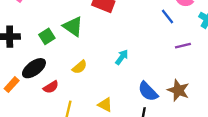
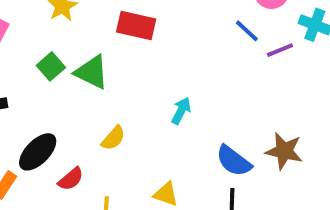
green square: (47, 36) -> (51, 66), moved
purple line: (183, 46) -> (280, 50), moved

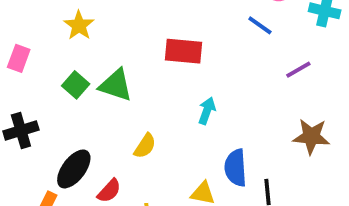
red rectangle: (136, 25) -> (183, 51), moved
purple line: (280, 50) -> (298, 70), moved
blue semicircle: (234, 161) -> (236, 168), moved, turned 57

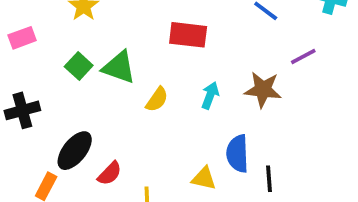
pink rectangle: (19, 58) -> (22, 38), turned 48
brown star: (311, 136) -> (263, 90), moved
yellow semicircle: (145, 146) -> (157, 99), moved

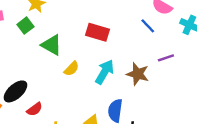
green square: (79, 66) -> (25, 26), moved
cyan arrow: (210, 95) -> (105, 72), size x1.5

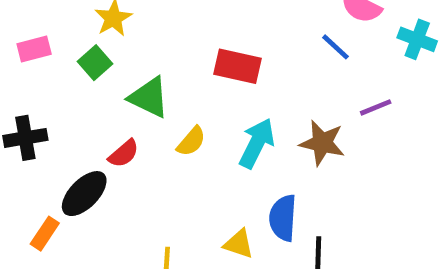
red semicircle: (35, 109) -> (124, 154), moved

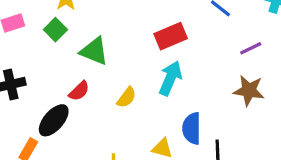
red rectangle: (238, 66) -> (171, 36), moved, turned -32
yellow semicircle: (191, 141) -> (126, 97), moved
brown star: (322, 143) -> (249, 90), moved

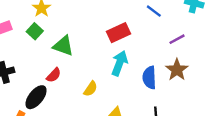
brown star: (249, 90) -> (177, 70), turned 30
yellow semicircle: (126, 97) -> (91, 89), moved
blue semicircle: (192, 128) -> (149, 78), moved

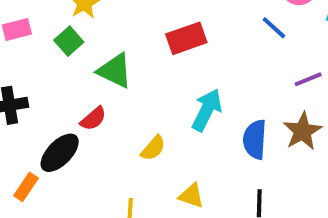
red rectangle: (119, 33) -> (186, 38), moved

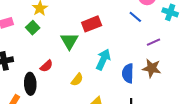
green triangle: (115, 71) -> (69, 41), moved, turned 36
brown star: (303, 131) -> (152, 68), turned -30
black ellipse: (60, 153) -> (30, 84), turned -45

